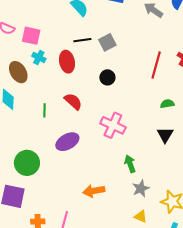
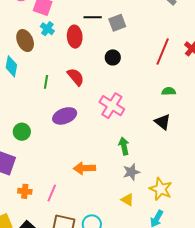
black triangle: (165, 135) -> (163, 122), turned -30
green circle: (27, 163) -> (22, 132), size x0.7

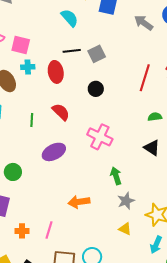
cyan cross: (47, 29) -> (28, 67), turned -32

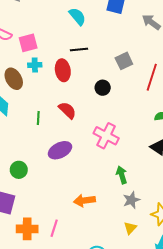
pink square: (21, 45) -> (28, 43), turned -30
gray square: (97, 54) -> (124, 61), moved
yellow triangle: (125, 229) -> (130, 228), turned 48
orange cross: (22, 231) -> (27, 229), size x1.5

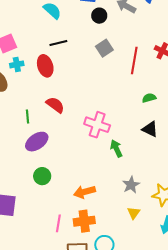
black circle: (103, 88) -> (99, 16), moved
purple ellipse: (60, 150) -> (37, 142), moved
green circle: (19, 170) -> (42, 176), moved
green arrow: (122, 175) -> (116, 148), moved
orange cross: (27, 229) -> (84, 221), moved

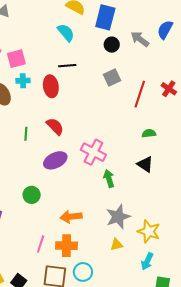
purple ellipse: (37, 142) -> (55, 160), moved
gray star: (131, 185) -> (118, 217), size x1.4
yellow triangle: (134, 213) -> (117, 245), turned 32

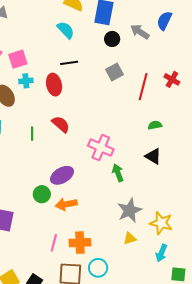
purple ellipse: (55, 160) -> (62, 175), moved
orange arrow: (71, 217) -> (66, 204), moved

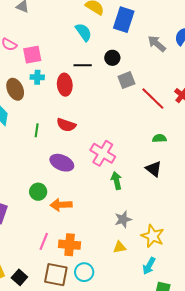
black circle: (112, 39) -> (112, 58), moved
red line: (143, 87) -> (153, 99), turned -68
red semicircle: (61, 124) -> (66, 125), turned 150
purple ellipse: (62, 175) -> (62, 163), moved, turned 45
gray star: (130, 210) -> (123, 219), size x0.7

